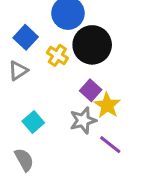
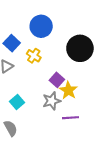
black circle: (92, 45) -> (80, 48), moved
purple line: (110, 145) -> (71, 118), turned -42

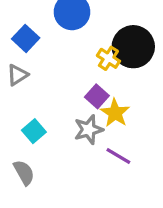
yellow cross: (34, 56) -> (108, 58), moved
purple line: (71, 118) -> (118, 156), turned 35

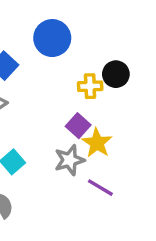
black circle: (133, 47) -> (116, 74), size x0.6
yellow cross: (108, 58) -> (90, 86), turned -35

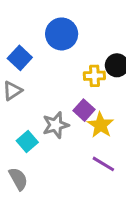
gray star: (69, 160) -> (56, 125), moved

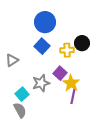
blue square: (20, 58) -> (42, 46), moved
purple line: (103, 164) -> (73, 96), moved, turned 70
gray semicircle: (18, 179) -> (20, 110), moved

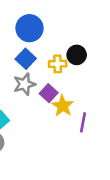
gray star: (41, 83) -> (24, 84), moved
purple line: (73, 96) -> (83, 122), moved

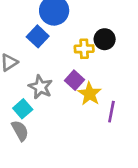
blue square: (26, 59) -> (38, 36), moved
gray star: (24, 84) -> (40, 87), moved, turned -30

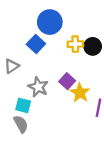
yellow cross: (84, 49) -> (75, 44), moved
cyan square: (23, 109) -> (23, 105), turned -35

